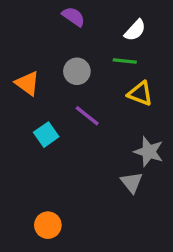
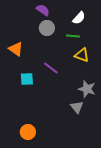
gray circle: (77, 71) -> (47, 28), moved
cyan square: (46, 135) -> (27, 79), turned 32

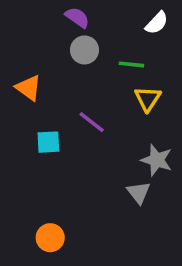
white semicircle: (79, 18) -> (157, 23), moved
yellow triangle: (82, 55) -> (148, 99), turned 42

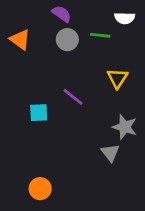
white semicircle: (157, 23) -> (125, 18), turned 48
green line: (131, 64) -> (100, 35), moved
orange triangle: (29, 88) -> (20, 40), moved

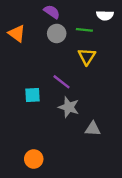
yellow triangle: (117, 78) -> (87, 56), moved
gray star: (125, 127) -> (69, 107), moved
gray triangle: (110, 153) -> (93, 129), turned -49

